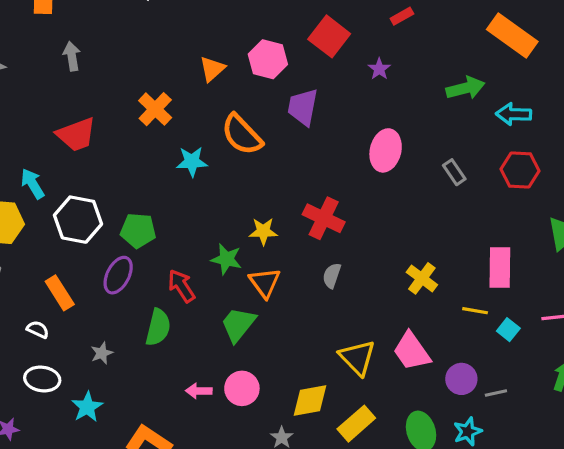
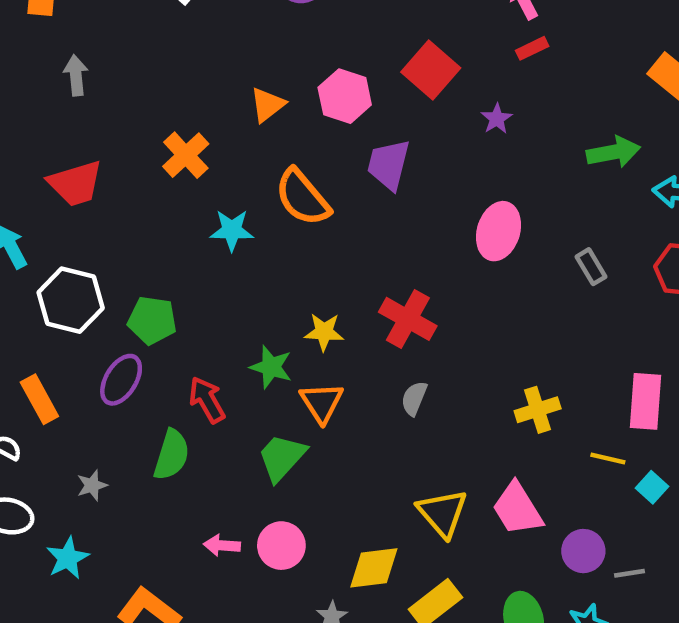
yellow cross: (422, 278) -> (538, 410), turned 32

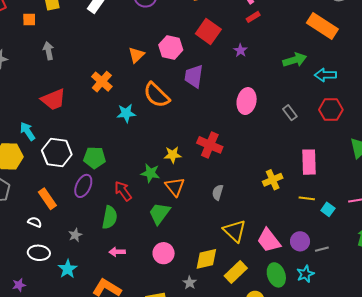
gray semicircle: (414, 398) -> (218, 192), moved
pink rectangle: (646, 401) -> (309, 162), moved
pink trapezoid: (517, 509) -> (269, 240), moved
pink arrow: (222, 545) -> (117, 252), moved

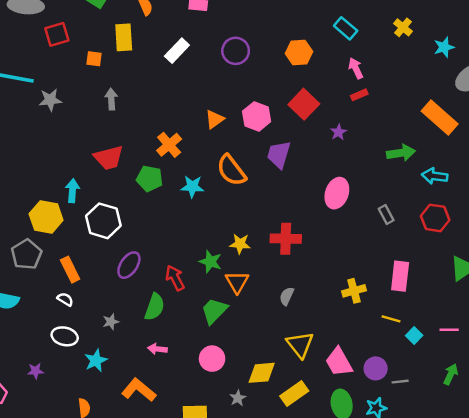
cyan arrow: (27, 131) -> (72, 191), turned 30
red cross: (210, 145) -> (286, 239), turned -30
green pentagon: (95, 158) -> (150, 179), moved
orange rectangle: (47, 199) -> (70, 270), moved

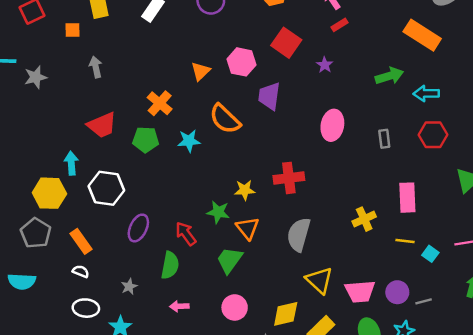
gray rectangle: (386, 214) -> (384, 139), turned 30
gray semicircle: (287, 296) -> (299, 235), size x1.8
pink trapezoid: (339, 362) -> (360, 291), turned -56

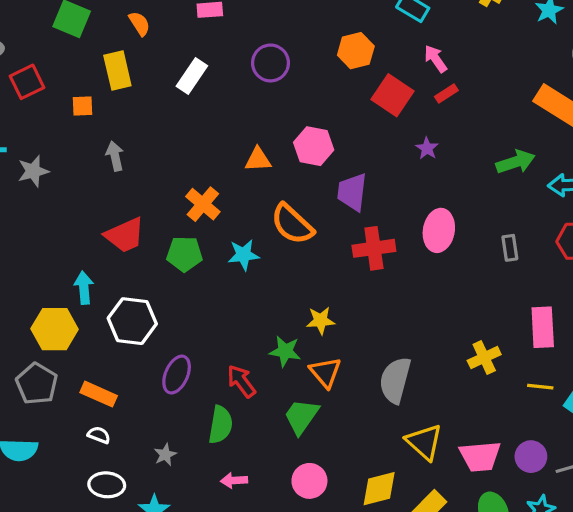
red square: (286, 43) -> (393, 95), moved
orange triangle: (201, 71) -> (258, 160), turned 42
red cross: (289, 178) -> (374, 248), moved
orange rectangle: (81, 241) -> (99, 394), turned -30

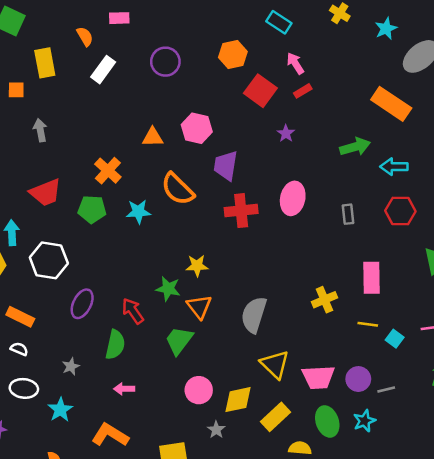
orange semicircle: (139, 24) -> (85, 36), moved
pink circle: (309, 481) -> (199, 390), moved

